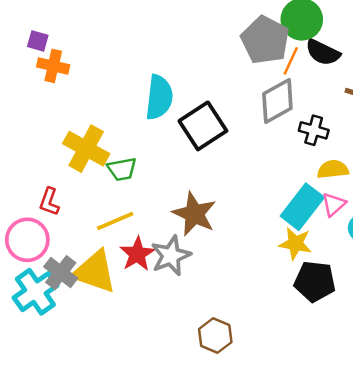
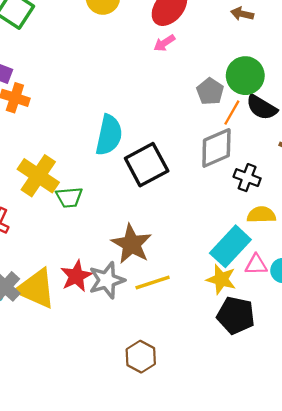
gray pentagon: (265, 40) -> (210, 91), size x0.6
pink triangle: (334, 204) -> (256, 265), moved, turned 35
yellow line: (115, 221) -> (153, 282), moved

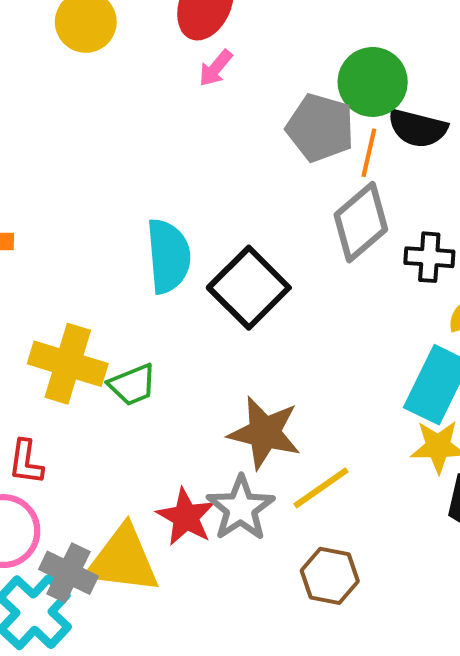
gray pentagon: (210, 91) -> (320, 128), size x1.4
brown hexagon: (141, 357) -> (330, 576), moved

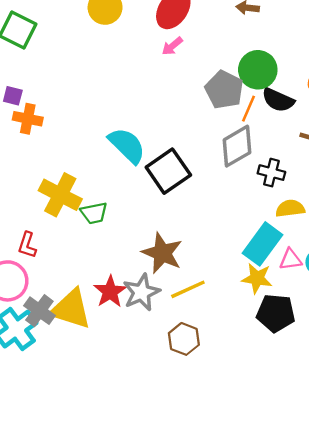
cyan semicircle: (168, 256) -> (127, 145), turned -51

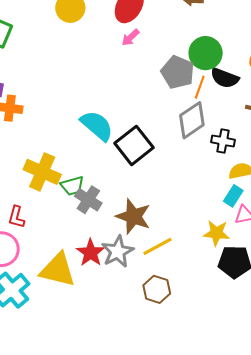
cyan rectangle: (263, 244) -> (233, 196), moved, size x0.6
gray cross: (39, 311) -> (88, 200), moved

